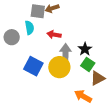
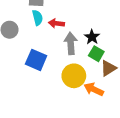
cyan semicircle: (29, 28) -> (37, 18), moved
yellow circle: (59, 67) -> (74, 76), moved

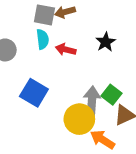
black star: (92, 37) -> (106, 42), moved
gray arrow: (71, 43) -> (92, 101), moved

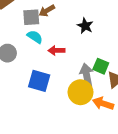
cyan semicircle: (43, 39) -> (35, 37), turned -35
red arrow: (66, 50) -> (57, 51), moved

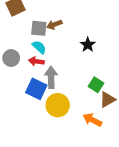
red arrow: (57, 51) -> (36, 61), moved
gray arrow: (87, 75) -> (51, 77), moved
yellow circle: (81, 92) -> (58, 105), moved

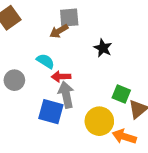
gray square: (39, 28) -> (69, 18), moved
red arrow: (36, 61) -> (61, 77), moved
yellow circle: (58, 105) -> (99, 121), moved

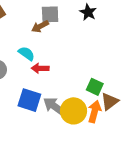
black star: (103, 48) -> (88, 12), moved
gray arrow: (66, 95) -> (55, 106), moved, turned -45
orange arrow: (124, 137) -> (95, 112), moved, turned 85

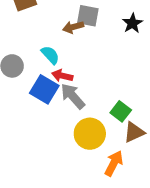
blue square: (29, 100) -> (44, 89), moved
gray arrow: (55, 106) -> (73, 96), moved
orange arrow: (95, 112) -> (114, 163), moved

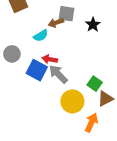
black star: (132, 23) -> (93, 25), moved
cyan semicircle: (50, 55) -> (41, 36), moved, turned 104

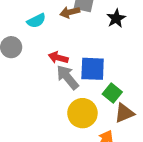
cyan semicircle: (41, 36) -> (36, 21), moved
blue square: (37, 70) -> (93, 69), moved, turned -30

